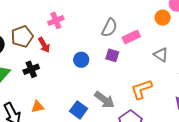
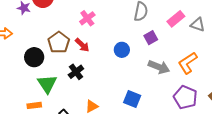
pink rectangle: (131, 37) -> (176, 19), moved
purple square: (112, 55) -> (151, 38), turned -32
gray arrow: (104, 100) -> (159, 67), moved

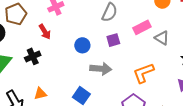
brown pentagon: (59, 42) -> (16, 14), moved
gray arrow: (159, 67) -> (101, 69), moved, turned -30

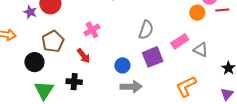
purple square: (113, 40) -> (153, 57), size x1.5
black cross: (33, 56) -> (74, 82), turned 35
gray arrow: (101, 69) -> (131, 87), moved

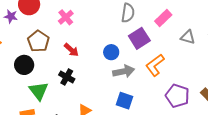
pink cross: (92, 30) -> (66, 17), moved
gray triangle: (201, 50) -> (188, 37), moved
black cross: (74, 82) -> (67, 77), turned 35
orange L-shape: (186, 86) -> (155, 65), moved

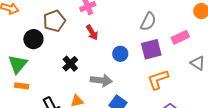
red arrow: (71, 50) -> (92, 32), moved
gray arrow: (124, 71) -> (101, 80), moved
green triangle: (39, 91) -> (18, 64), moved

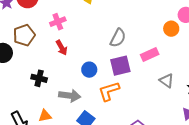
black cross: (70, 64) -> (39, 78), turned -35
orange L-shape: (158, 80) -> (109, 91), moved

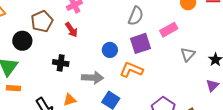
red arrow: (62, 48) -> (71, 30), moved
gray triangle: (166, 81) -> (188, 54), turned 42
orange L-shape: (109, 91) -> (131, 70), turned 45

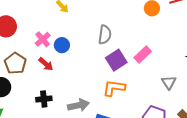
pink rectangle: (169, 30) -> (143, 55), moved
blue circle: (110, 50) -> (62, 45), moved
gray triangle: (188, 54) -> (169, 82), moved

